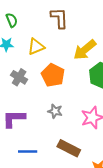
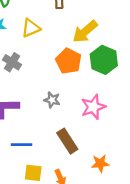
orange pentagon: (53, 75) -> (69, 61), moved
brown rectangle: (69, 148) -> (67, 141), turned 30

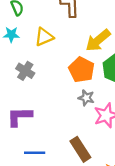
gray star: (52, 100) -> (86, 98), moved

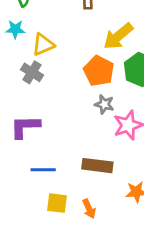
yellow triangle: (44, 37) -> (43, 45), moved
brown rectangle: (80, 149) -> (97, 166), turned -50

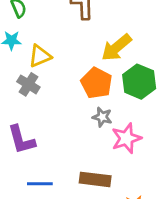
purple L-shape: (25, 127) -> (21, 140), turned -104

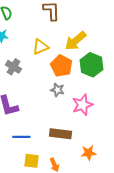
yellow triangle: (40, 56) -> (40, 47), moved
gray star: (102, 117) -> (57, 90), moved

